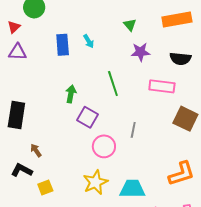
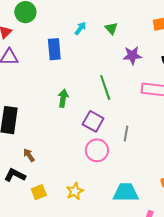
green triangle: (130, 25) -> (111, 28), moved
cyan arrow: (89, 41) -> (80, 28), moved, turned -112
purple square: (87, 117) -> (93, 121), moved
yellow star: (95, 182) -> (75, 191), moved, size x0.7

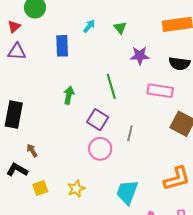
cyan trapezoid: (126, 192) -> (127, 192), turned -72

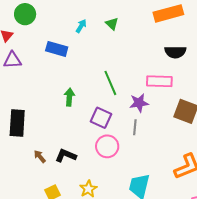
blue rectangle: (62, 46) -> (57, 49), turned -65
purple star: (140, 56) -> (139, 103), moved
black L-shape: (17, 170) -> (66, 156), moved

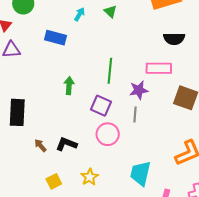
green line: (110, 83) -> (110, 71), turned 30

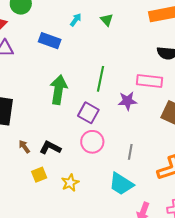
green arrow: (69, 86) -> (58, 90), size x1.6
gray line: (135, 115) -> (130, 152), moved
cyan trapezoid: (140, 173) -> (121, 184), turned -76
yellow square: (54, 181) -> (39, 175), moved

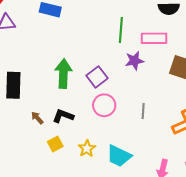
green line: (101, 79) -> (121, 30), moved
green arrow: (58, 90) -> (63, 74), moved
purple square: (88, 113) -> (97, 77), turned 30
cyan trapezoid: (121, 184) -> (119, 156), moved

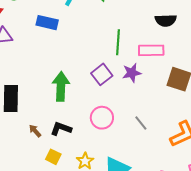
purple square: (97, 77) -> (102, 74), moved
gray line: (143, 111) -> (141, 123), turned -42
yellow square: (55, 144) -> (53, 157), turned -35

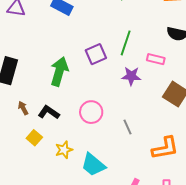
pink rectangle: (151, 50) -> (156, 59), size x0.7
purple square: (102, 74) -> (96, 54), moved

